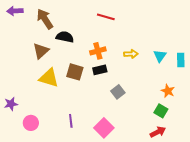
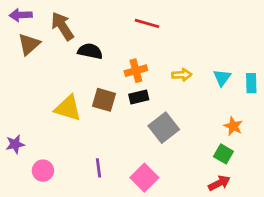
brown triangle: (41, 51) -> (29, 44), moved
gray square: (118, 92) -> (164, 128), size x1.5

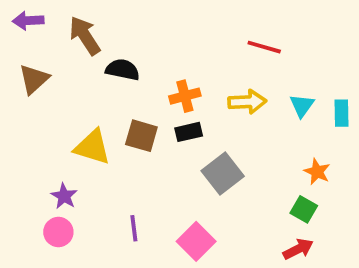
red line: (147, 23) -> (264, 47), moved
brown triangle: (29, 44) -> (34, 79), moved
yellow arrow: (182, 75) -> (247, 102), size x1.4
purple star: (15, 144) -> (64, 196), moved, turned -30

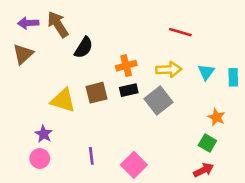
purple arrow: (28, 21) -> (28, 23), moved
black semicircle: (123, 70) -> (84, 48), turned 110
brown square: (141, 136) -> (97, 93), turned -30
gray square: (223, 173) -> (158, 100), moved

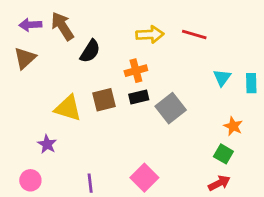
yellow arrow: (169, 69) -> (150, 34), moved
purple line: (91, 156) -> (90, 183), moved
pink circle: (40, 158) -> (30, 180), moved

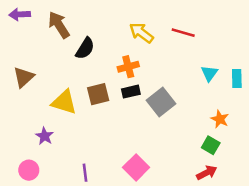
purple arrow: (30, 25) -> (20, 14), moved
yellow arrow: (150, 34) -> (141, 33), turned -140
brown triangle: (25, 58) -> (24, 77), moved

